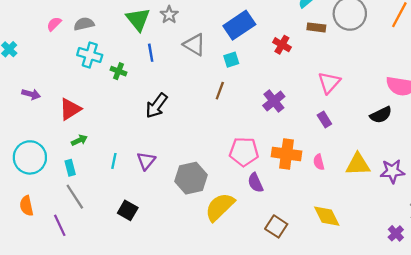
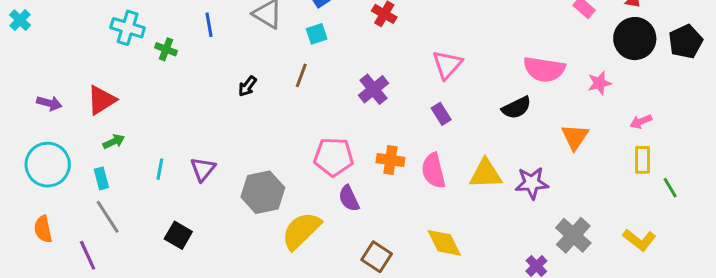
purple arrow: (31, 94) -> (49, 103), moved
black arrow: (156, 106) -> (247, 86), moved, size x0.6
orange cross: (287, 154) -> (390, 160), size x0.7
pink semicircle: (319, 162) -> (433, 171), size x1.6

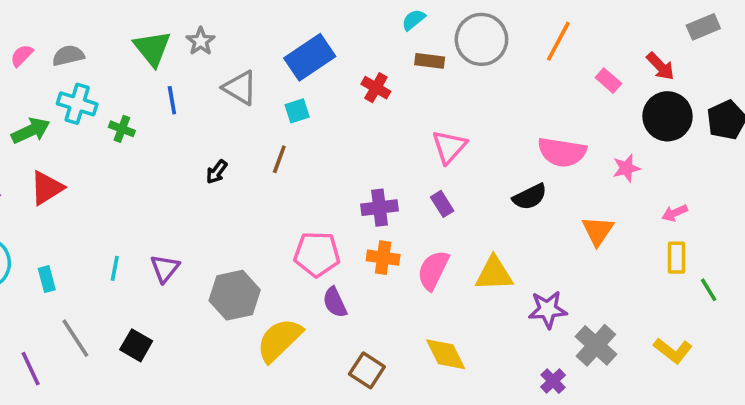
purple cross: (373, 89) -> (379, 208), moved, turned 32
green arrow: (114, 142) -> (31, 131), moved, size x1.5
pink semicircle: (433, 171) -> (433, 270), turned 40
purple star: (532, 183) -> (548, 310), moved
gray line: (108, 217) -> (75, 338), moved

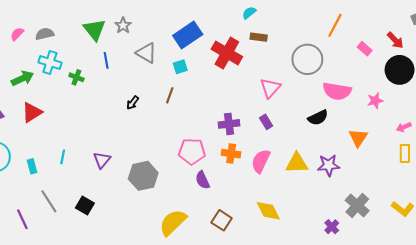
gray circle: (481, 39) -> (307, 59), moved
red cross: (376, 88) -> (227, 53), size x1.8
cyan line: (115, 268) -> (63, 157), moved
purple star: (548, 310) -> (329, 165), moved
yellow semicircle: (279, 340) -> (173, 222), moved

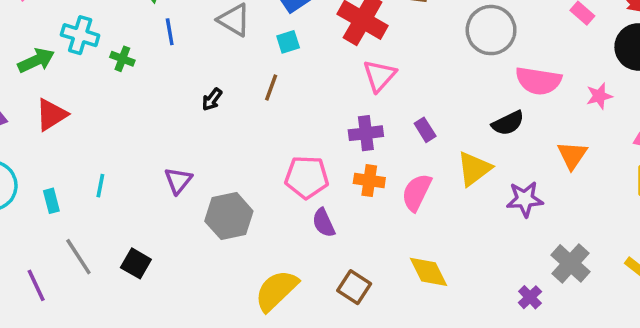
pink triangle: (270, 88) -> (379, 76), moved
purple triangle: (102, 160) -> (178, 181), moved
yellow triangle: (297, 163) -> (474, 169), moved, turned -35

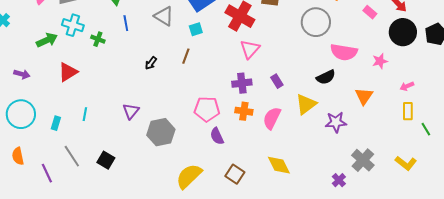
red triangle: (51, 115) -> (68, 72), moved
cyan rectangle: (51, 201) -> (56, 123), turned 32

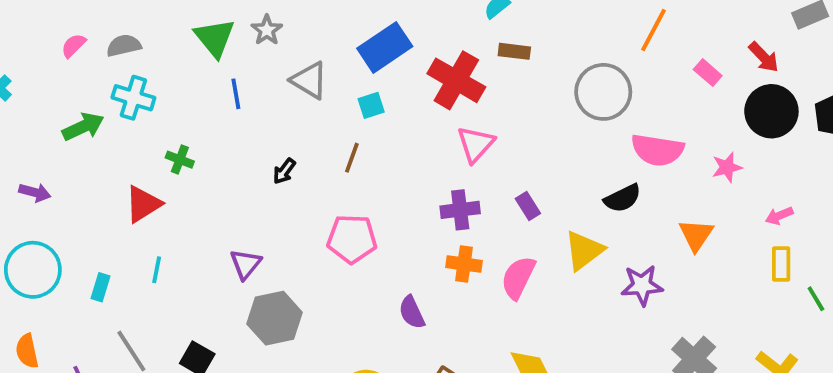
green cross: (98, 39) -> (180, 160), moved
red triangle: (68, 72) -> (143, 204), moved
pink pentagon: (207, 109) -> (352, 239), moved
gray hexagon: (161, 132) -> (275, 318), moved

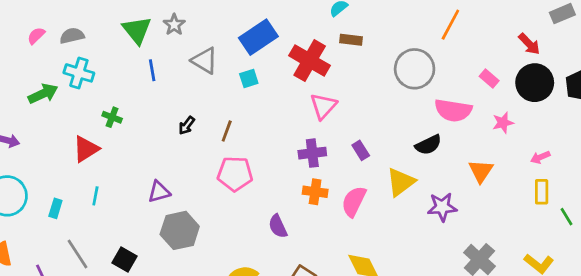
pink rectangle: (708, 73) -> (489, 78), moved
brown line: (352, 158) -> (227, 131), moved
purple triangle: (246, 264) -> (159, 192), turned 35

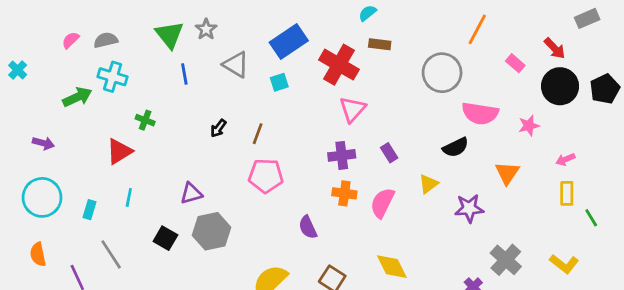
pink rectangle: (489, 78) -> (515, 63), moved
yellow triangle: (401, 182) -> (428, 184), size x0.7
black square: (124, 259) -> (165, 238), moved

